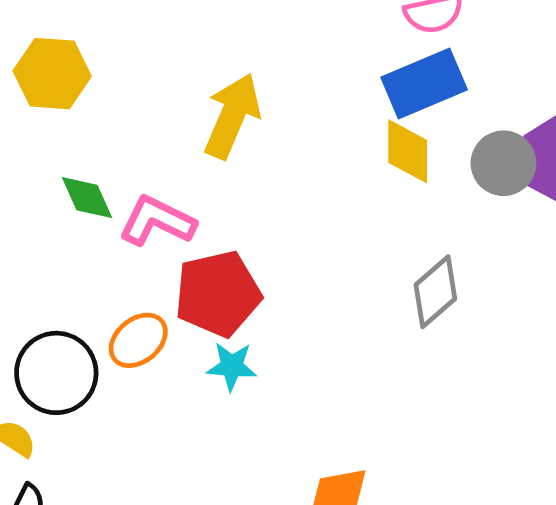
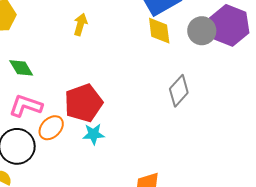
yellow arrow: (232, 116) -> (80, 24), size x0.6
pink L-shape: (157, 221) -> (26, 106), moved

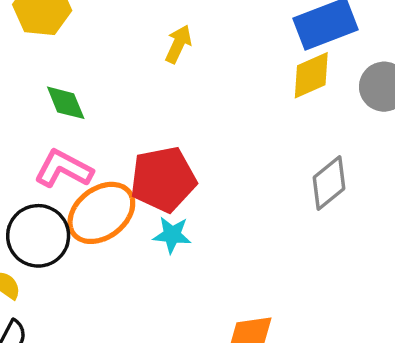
yellow diamond: (159, 31) -> (311, 75), turned 64
orange ellipse: (51, 128) -> (101, 213), size x1.5

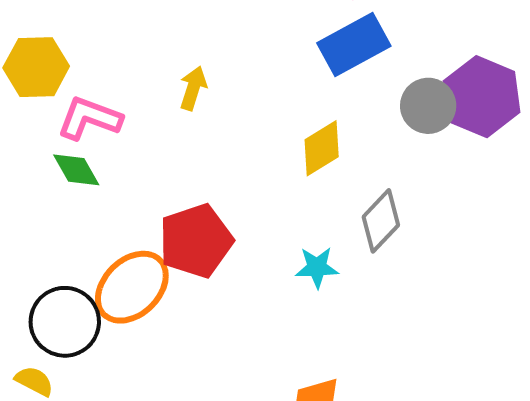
yellow diamond: (311, 75) -> (322, 148), moved
pink L-shape: (64, 169) -> (89, 118), moved
cyan star: (172, 235) -> (317, 267), moved

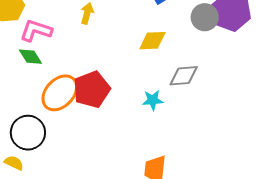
yellow diamond: (322, 148) -> (152, 41), turned 32
gray diamond: (381, 221) -> (184, 76), turned 44
orange ellipse: (132, 287) -> (60, 93), moved

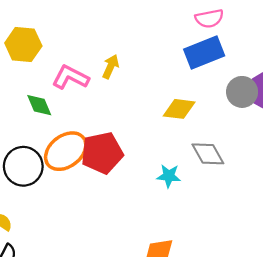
pink L-shape: (36, 31) -> (70, 77), moved
gray diamond: (184, 76) -> (208, 154), turned 56
black circle: (28, 133) -> (23, 166), moved

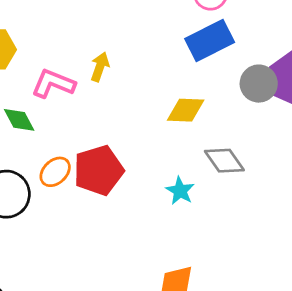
orange ellipse: (66, 151) -> (55, 172), size x0.6
cyan star: (169, 176) -> (180, 191), turned 30

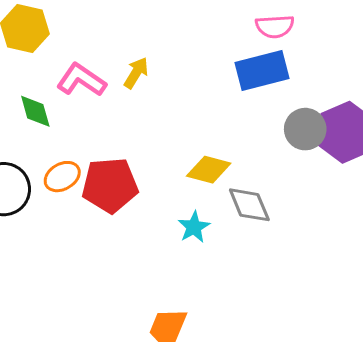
yellow diamond: (186, 110) -> (209, 170), moved

